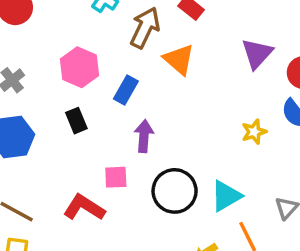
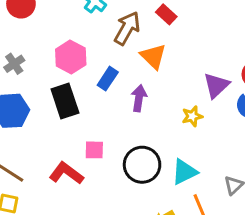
purple triangle: (257, 54) -> (216, 85), moved
black rectangle: (76, 121) -> (65, 101), size x1.6
yellow star: (254, 132) -> (192, 116), moved
purple arrow: (144, 136) -> (139, 98), moved

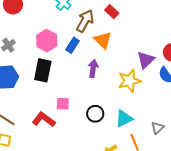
blue rectangle: (108, 79) -> (72, 45), moved
black rectangle: (65, 101) -> (43, 70), turned 30
yellow star: (192, 116) -> (129, 81), size x1.6
black circle: (142, 165) -> (95, 114), size x0.7

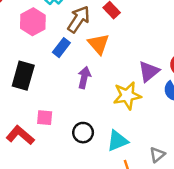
pink hexagon: (47, 41) -> (33, 22), moved

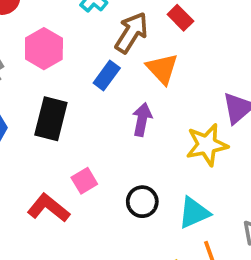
pink hexagon: (33, 22) -> (44, 49), moved
pink square: (45, 118) -> (84, 181), turned -35

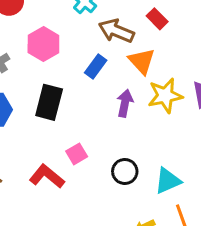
brown arrow: (131, 33) -> (116, 31), turned -100
yellow star: (207, 145) -> (165, 96), moved

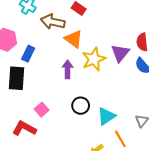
blue rectangle: (96, 67) -> (28, 54), moved
black circle: (125, 171) -> (81, 106), moved

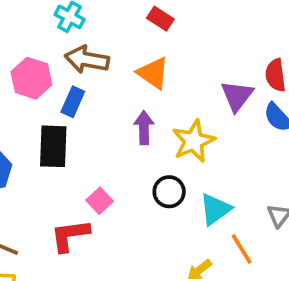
brown arrow: (53, 22) -> (87, 60), moved
yellow star: (94, 59) -> (193, 141), moved
red L-shape: (24, 128) -> (70, 235), turned -35

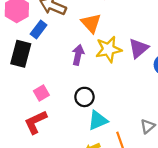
yellow star: (193, 141) -> (109, 49), moved
cyan triangle: (215, 209) -> (98, 120), moved
red L-shape: (70, 235) -> (36, 122), moved, turned -30

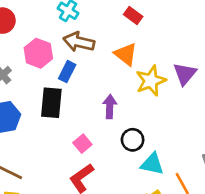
purple arrow: (78, 55) -> (110, 107), moved
cyan triangle: (98, 120) -> (152, 164), turned 45

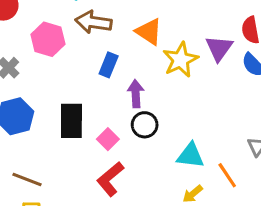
blue rectangle: (67, 72) -> (109, 65), moved
black rectangle: (51, 103) -> (71, 121), moved
black circle: (133, 140) -> (145, 125), moved

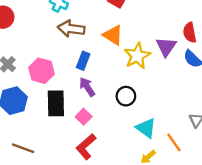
pink hexagon: (48, 39) -> (41, 71), moved
purple arrow: (136, 94) -> (87, 87), moved, turned -30
black circle: (145, 125) -> (126, 96), moved
cyan triangle: (190, 156) -> (146, 128), turned 30

